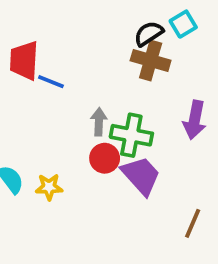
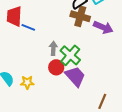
purple arrow: (195, 120) -> (103, 27), moved, turned -78
green cross: (131, 135) -> (70, 55), turned 30

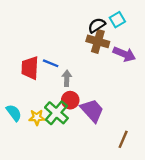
red trapezoid: (14, 16) -> (30, 68), moved
blue line: (28, 27) -> (51, 63), moved
green cross: (70, 55) -> (56, 113), moved

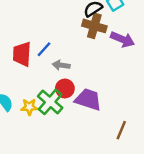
blue line: (51, 63) -> (44, 49), turned -70
gray arrow: (67, 78) -> (61, 65), turned -84
purple trapezoid: (92, 111) -> (88, 100), turned -30

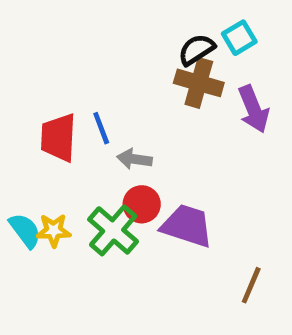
purple arrow: (123, 39) -> (254, 109), turned 45
blue line: (44, 49) -> (101, 128), turned -63
yellow star: (29, 107) -> (54, 230), moved

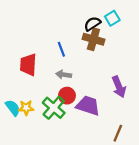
purple arrow: (254, 109) -> (119, 87), moved
blue line: (101, 128) -> (61, 49), moved

